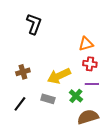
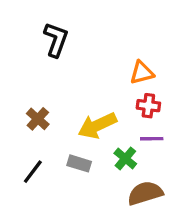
brown cross: (23, 72) -> (38, 119), turned -32

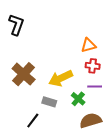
black L-shape: (56, 40) -> (16, 25), moved
brown cross: (38, 119) -> (24, 74), size x1.6
black line: (33, 172) -> (33, 120), moved

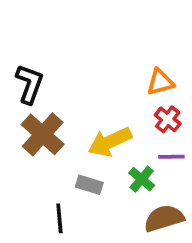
black L-shape: (16, 25) -> (30, 84), moved
red cross: (93, 66) -> (168, 119), turned 32
black line: (33, 120) -> (59, 218), turned -42

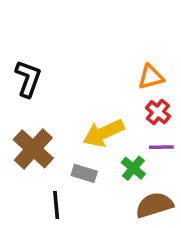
brown cross: (43, 134) -> (33, 149), moved

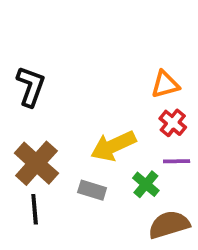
black line: (56, 205) -> (35, 209), moved

